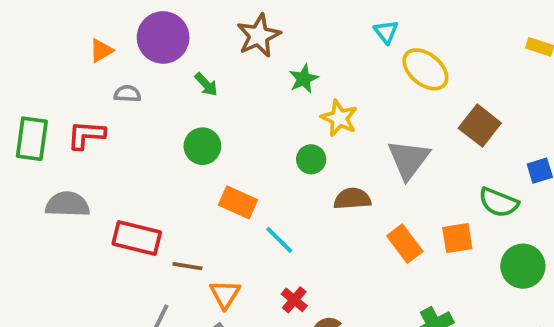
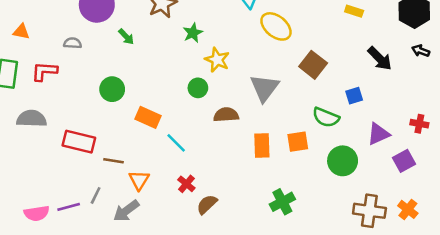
orange triangle: (101, 51) -> (21, 32), moved, turned 42
green circle: (202, 146) -> (112, 89), moved
orange rectangle: (405, 244) -> (262, 145), turned 35

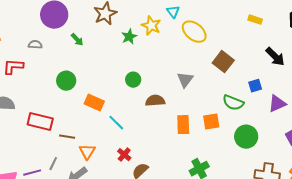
yellow star: (217, 60) -> (151, 26), moved
gray triangle: (264, 88) -> (185, 80), size x0.7
purple triangle: (378, 134) -> (277, 104), moved

